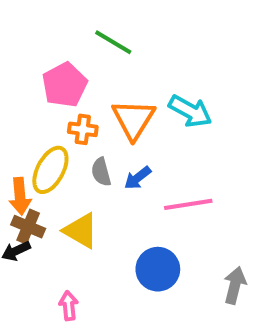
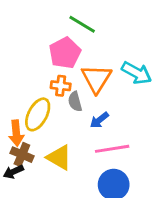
pink pentagon: (65, 85) -> (65, 53), moved
gray semicircle: (101, 172) -> (75, 102), moved
pink line: (188, 204) -> (112, 149), moved

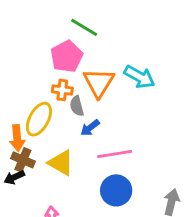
blue arrow: (99, 120) -> (90, 128), moved

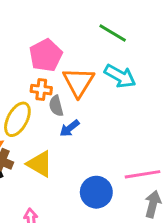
green line: (84, 27) -> (113, 33), moved
pink line: (115, 154) -> (142, 174), moved

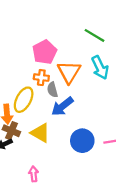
cyan arrow: (120, 76) -> (100, 68), turned 35
blue arrow: (70, 128) -> (62, 106), size x1.5
blue circle: (96, 192) -> (82, 141), moved

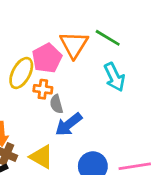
orange triangle: (69, 72) -> (74, 45), moved
yellow ellipse: (24, 100) -> (21, 73), moved

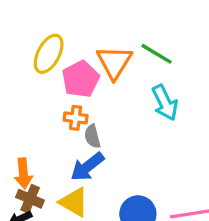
yellow ellipse: (21, 73) -> (49, 54), moved
blue arrow: (69, 124) -> (87, 167), moved

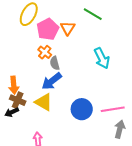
orange triangle: (114, 62) -> (68, 28), moved, size x0.7
cyan arrow: (165, 103) -> (102, 58), moved
orange cross: (76, 118) -> (45, 52), turned 32

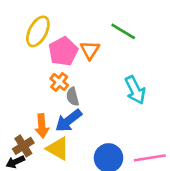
orange arrow: (14, 85) -> (42, 126), moved
brown cross: (18, 100) -> (23, 146), turned 35

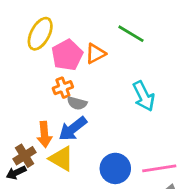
orange triangle: (90, 50) -> (95, 54), turned 30
orange cross: (59, 82) -> (63, 88), turned 30
gray semicircle: (73, 97) -> (77, 103), turned -60

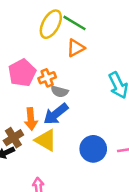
yellow ellipse: (40, 34) -> (51, 24), moved
green line: (131, 34) -> (75, 23), moved
pink pentagon: (67, 55) -> (22, 73), moved

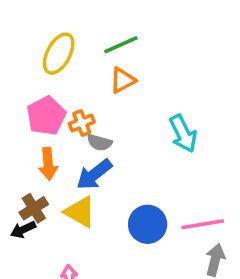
green line: (75, 23) -> (121, 45), turned -55
yellow ellipse: (51, 24) -> (59, 54), moved
orange arrow: (31, 119) -> (48, 164), moved

